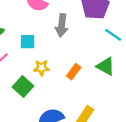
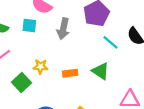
cyan square: (28, 42) -> (29, 26), moved
orange rectangle: (74, 72) -> (70, 73), turned 40

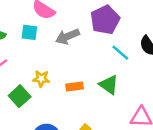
gray arrow: (63, 29) -> (67, 36), turned 54

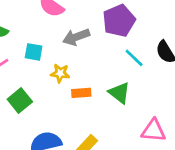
cyan square: (29, 32) -> (34, 52), moved
yellow star: (41, 79) -> (60, 73), moved

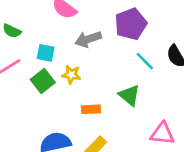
orange rectangle: (81, 93) -> (91, 109), moved
green square: (20, 100) -> (43, 81), moved

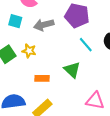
purple pentagon: (131, 24) -> (77, 16), turned 30
cyan square: (46, 53) -> (15, 21), moved

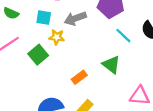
yellow star: (29, 51) -> (57, 37), moved
orange rectangle: (42, 78) -> (79, 77), turned -32

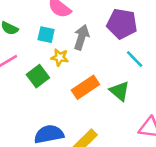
gray arrow: (75, 18) -> (81, 37), turned 125
orange rectangle: (79, 77) -> (85, 87), moved, size x1.5

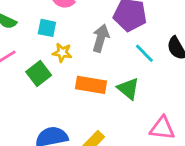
gray arrow: (81, 37) -> (101, 38), moved
orange rectangle: (85, 87) -> (91, 85), turned 44

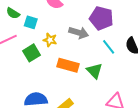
cyan square: (47, 28) -> (31, 22), moved
gray arrow: (101, 38) -> (79, 33), turned 84

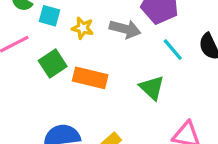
yellow star: (50, 40) -> (83, 28), moved
orange rectangle: (68, 65) -> (90, 78), moved

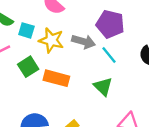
yellow star: (83, 28) -> (51, 40), size x1.5
cyan line: (173, 50) -> (109, 55), moved

